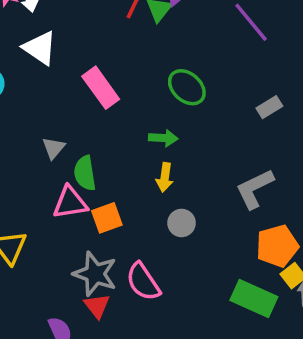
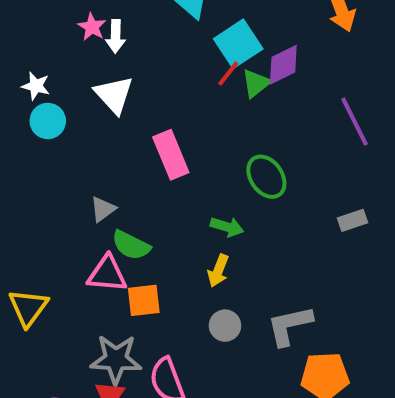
green semicircle: (85, 173) -> (131, 245), turned -68
gray L-shape: (255, 189) -> (290, 325), moved
gray star: (95, 274) -> (116, 359), turned -30

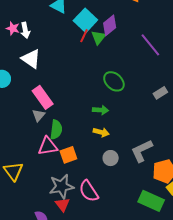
pink rectangle: (171, 155) -> (43, 97), moved
green semicircle: (131, 245) -> (56, 130), turned -96
yellow arrow: (218, 271) -> (101, 132), turned -84

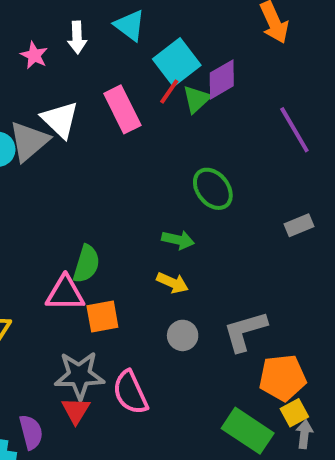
white arrow: (25, 30) -> (77, 37), moved
pink rectangle: (43, 97) -> (122, 109), moved
gray triangle: (38, 115) -> (29, 141), moved, size x1.6

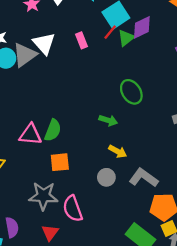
pink rectangle: (122, 109) -> (82, 40), size x0.6
yellow arrow: (172, 283) -> (118, 151), moved
pink triangle: (65, 293) -> (30, 134), moved
gray L-shape: (245, 331) -> (144, 178), turned 48
red triangle: (76, 410) -> (50, 233), moved

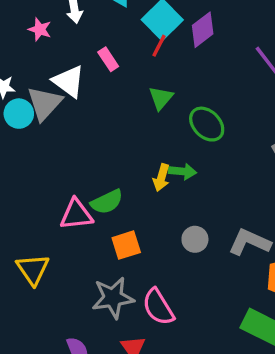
green triangle: (126, 38) -> (161, 98), moved
pink rectangle: (82, 40) -> (108, 59), moved
green semicircle: (53, 130) -> (107, 202), turned 55
yellow arrow: (118, 151) -> (161, 178), moved, turned 90
gray circle: (106, 177) -> (195, 239), moved

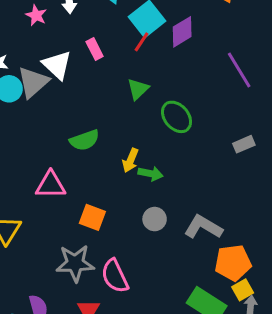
green arrow: (183, 171) -> (150, 174), moved
green semicircle: (107, 202) -> (85, 140), moved
orange square: (126, 245) -> (92, 217), turned 32

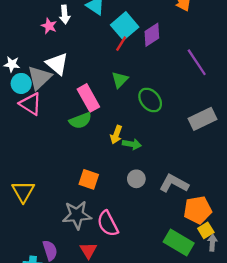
pink star: (36, 15) -> (49, 26), moved
pink rectangle: (95, 49) -> (88, 98), moved, size x1.6
gray rectangle: (244, 144) -> (202, 119), size x1.6
pink triangle: (51, 185) -> (31, 104), moved, turned 35

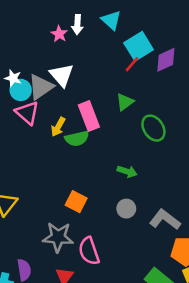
white star: (12, 64) -> (13, 78), moved
yellow arrow: (116, 135) -> (58, 127), moved

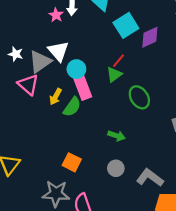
red line: (132, 64) -> (119, 61), moved
cyan circle: (21, 90) -> (76, 69), moved
green semicircle: (77, 138) -> (72, 107), turned -42

